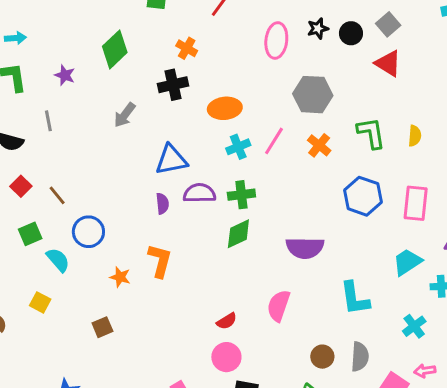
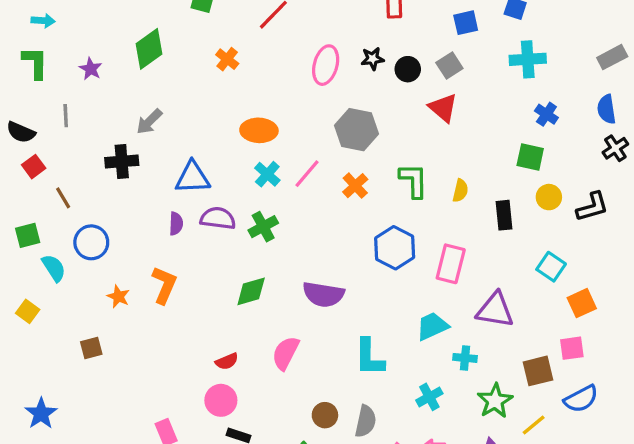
black cross: (173, 85) -> (122, 161), moved
cyan cross: (238, 147) -> (267, 174), turned -35
red square: (21, 186) -> (34, 167), moved
green cross: (241, 195) -> (263, 227), turned -30
green diamond: (238, 234) -> (251, 291), moved

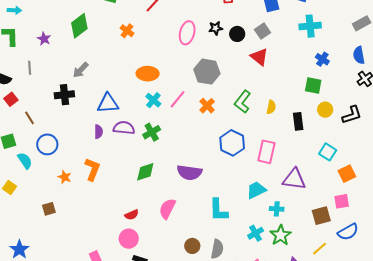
green L-shape: (414, 180) -> (243, 102), turned -140
green star: (495, 401) -> (280, 235), moved

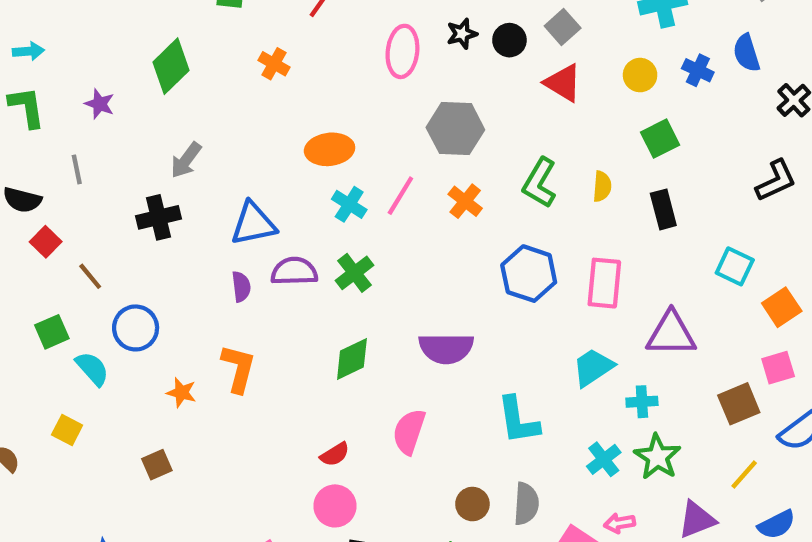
blue semicircle: (359, 55) -> (747, 53), moved
green square: (313, 85) -> (660, 139), moved, turned -30
yellow circle: (325, 110) -> (640, 75), moved

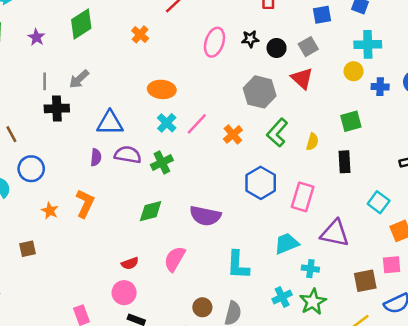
blue cross: (698, 70) -> (380, 87), turned -35
yellow circle: (640, 75) -> (354, 71), moved
gray hexagon: (455, 129) -> (260, 92), moved
gray line: (77, 169) -> (45, 81), moved

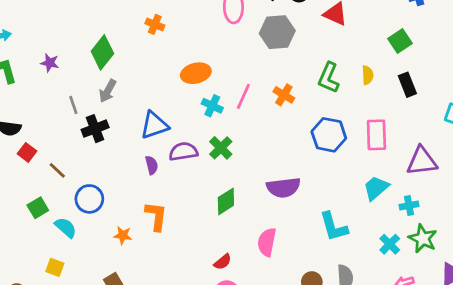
green diamond: (81, 24) -> (102, 52), moved
gray hexagon: (260, 92) -> (277, 32), moved

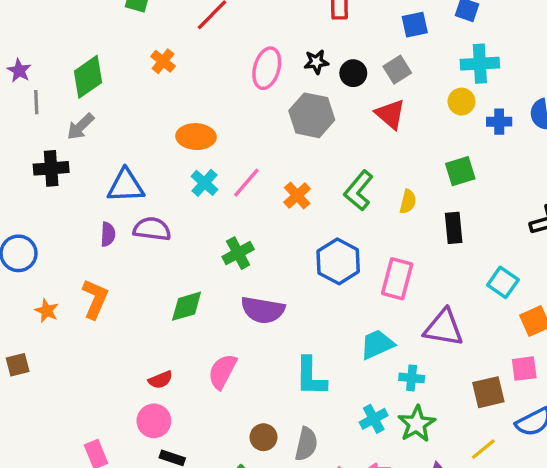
gray line: (73, 105) -> (36, 102), moved
green cross: (221, 148) -> (238, 253), moved

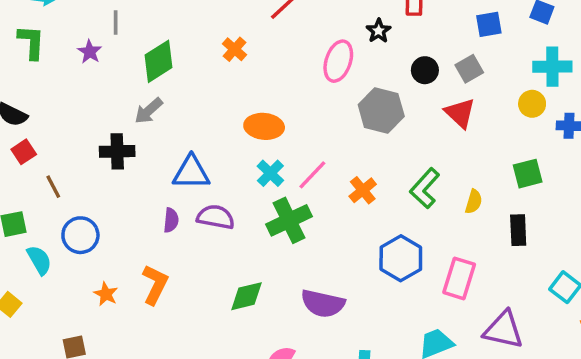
black star: (316, 62) -> (379, 31), moved, turned -30
gray line: (36, 102) -> (116, 23), moved
green cross: (238, 253) -> (289, 220), moved, size x1.4

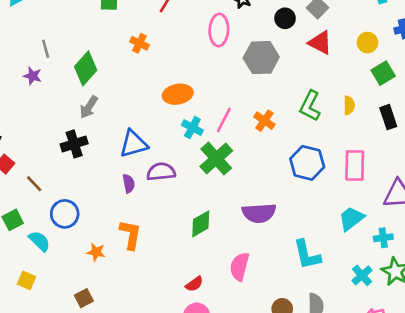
yellow circle: (532, 104) -> (367, 43), moved

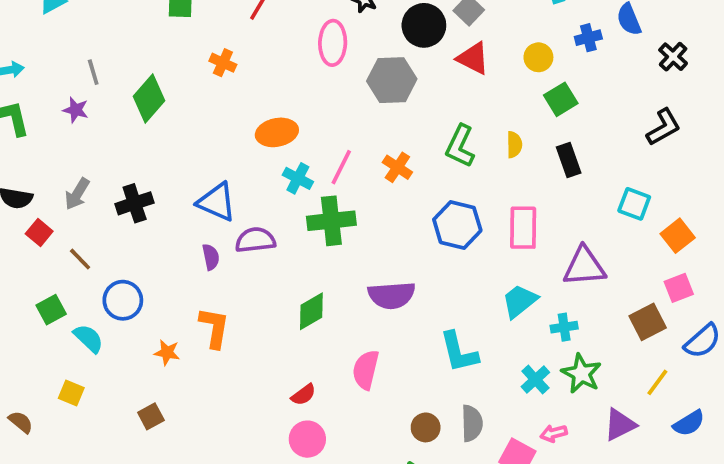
black circle: (285, 18) -> (424, 25), size x1.5
gray arrow: (89, 107) -> (77, 194), moved
blue triangle: (134, 144) -> (217, 202), turned 40
green cross: (216, 159) -> (331, 221), turned 36

